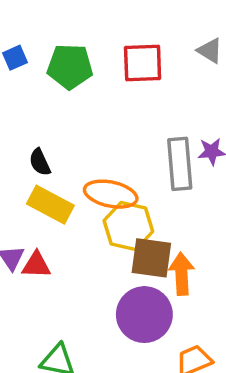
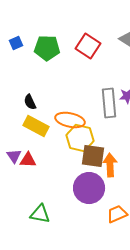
red square: (143, 63) -> (88, 46), turned 35

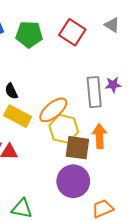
orange ellipse: (70, 120) -> (53, 110), turned -52
orange arrow: (110, 165) -> (99, 136), moved

